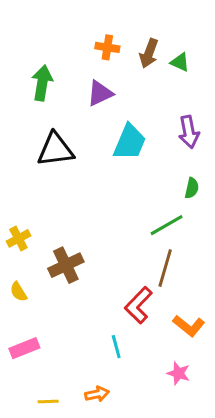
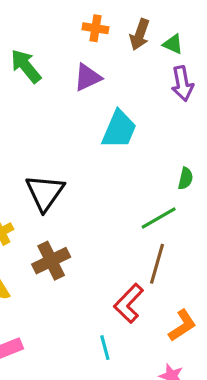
green arrow: (42, 83) -> (26, 66), turned -48
purple arrow: (189, 132) -> (182, 84), moved
black triangle: (56, 150) -> (45, 193), moved, turned -48
orange L-shape: (189, 326) -> (182, 325), turned -72

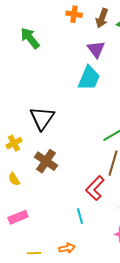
purple triangle: (88, 77) -> (96, 49), moved, turned -42
brown cross: (51, 261) -> (46, 161), turned -30

